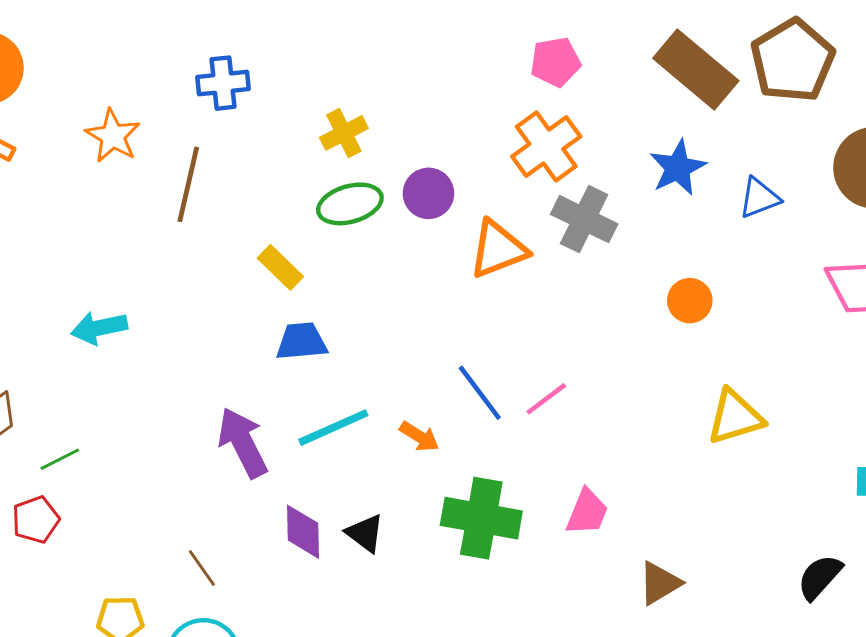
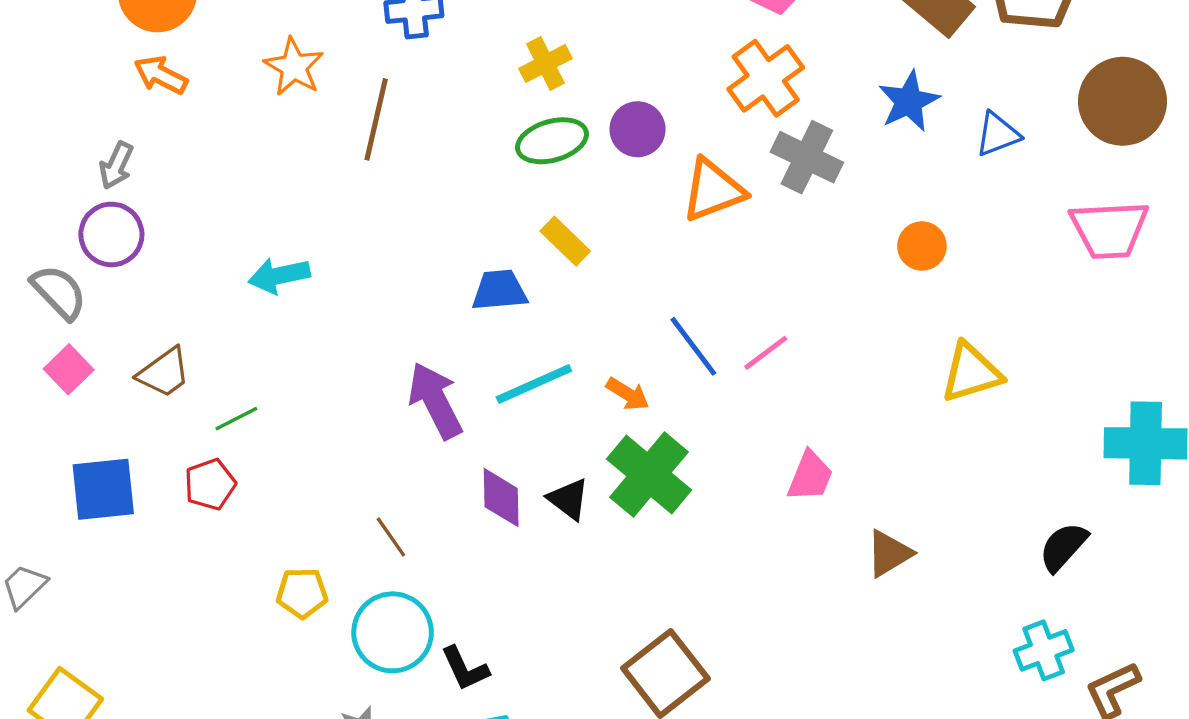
yellow rectangle: (280, 267) -> (565, 241), moved
green cross: (481, 518) -> (649, 475), moved, turned 30

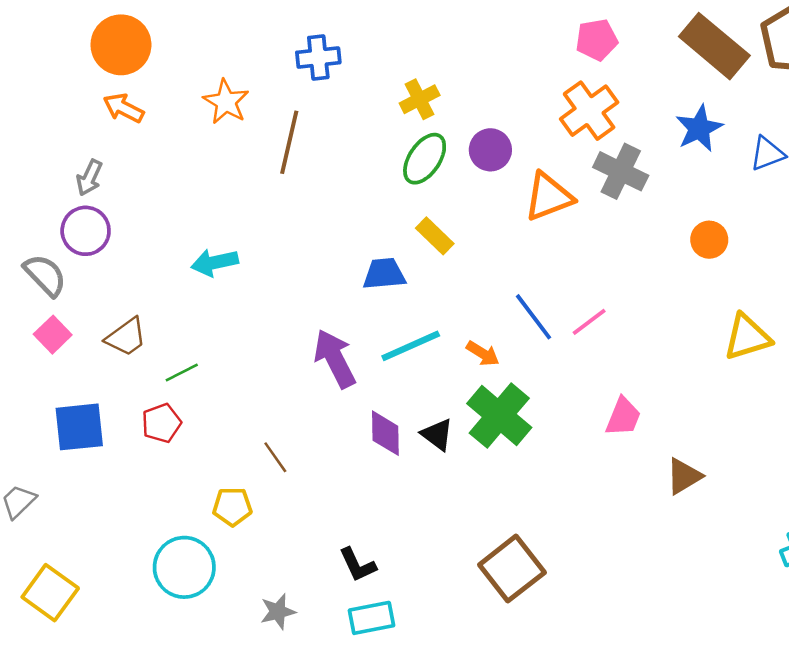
green ellipse: (552, 141) -> (425, 159), turned -40
brown line: (391, 537) -> (275, 457), moved
cyan circle: (393, 632) -> (184, 567), moved

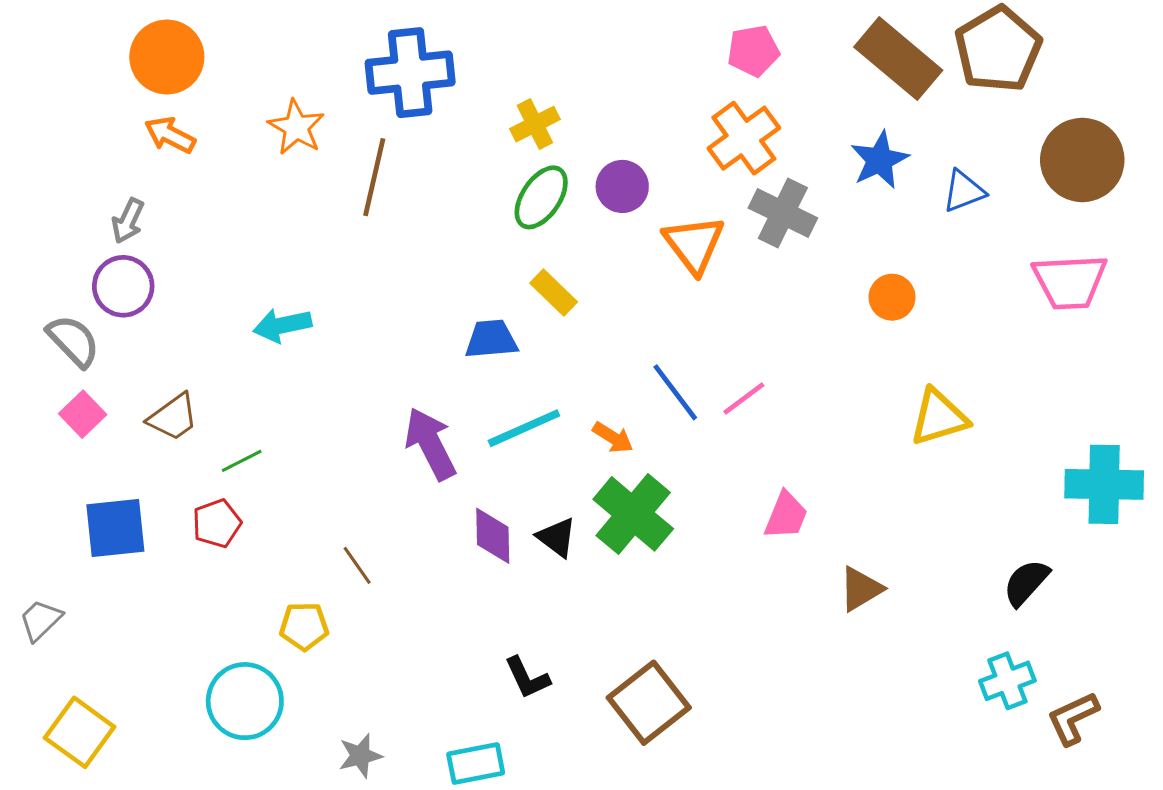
blue cross: (318, 57) -> (410, 73), size x1.6
orange triangle: (549, 197) -> (694, 244), turned -46
black L-shape: (358, 565) -> (527, 678), moved

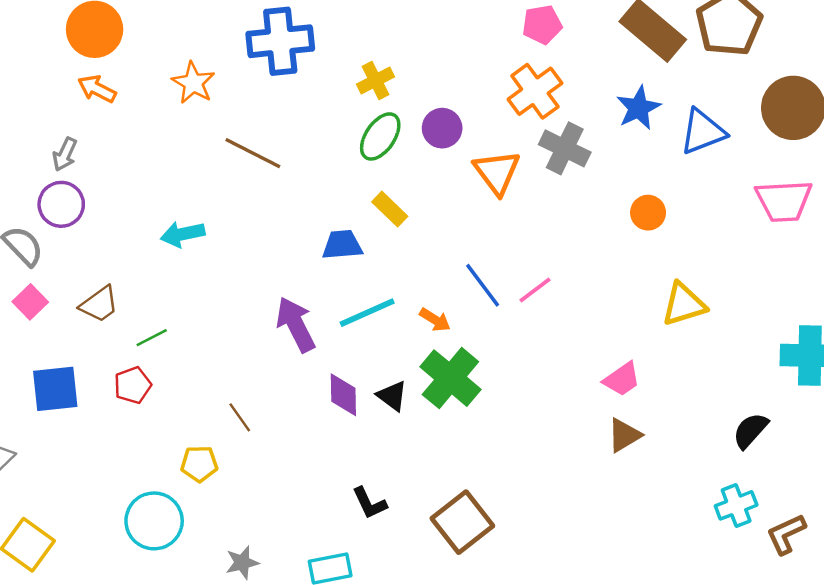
brown line: (374, 177) -> (253, 153), moved, turned -76
blue triangle: (964, 191) -> (703, 132), size x1.4
pink trapezoid: (786, 516) -> (622, 379), moved, turned 33

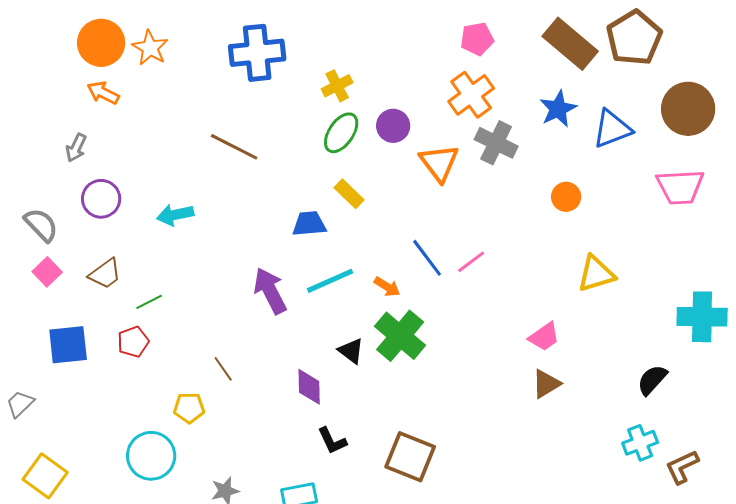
orange star: (193, 83) -> (150, 48), moved
purple circle: (61, 204) -> (101, 199), moved
purple diamond: (343, 395) -> (309, 387), moved
brown square: (462, 522) -> (410, 457), turned -30

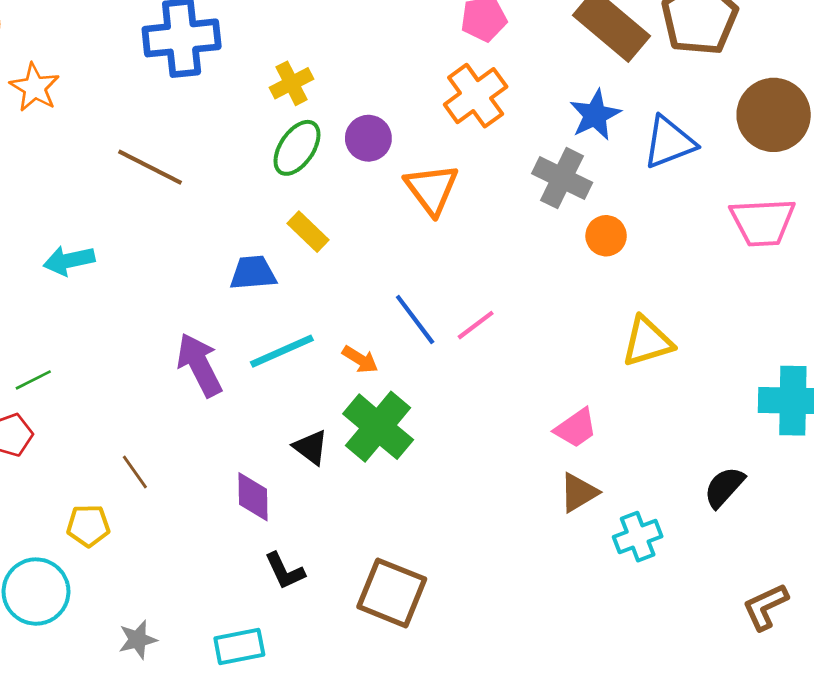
orange star: (150, 48) -> (35, 87), moved
gray cross: (496, 143) -> (562, 178), moved
cyan cross: (640, 443) -> (638, 537), moved

